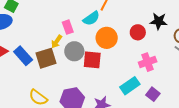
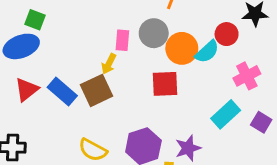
cyan semicircle: (91, 18) -> (207, 52), moved
pink rectangle: (68, 27) -> (122, 40), turned 32
gray circle: (74, 51) -> (154, 33), moved

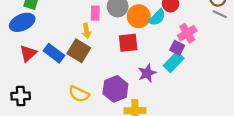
yellow arrow: (109, 64) -> (86, 31), turned -32
brown square: (97, 90) -> (79, 51), turned -30
purple square: (261, 122) -> (177, 48), moved
purple star: (188, 148) -> (147, 73), moved

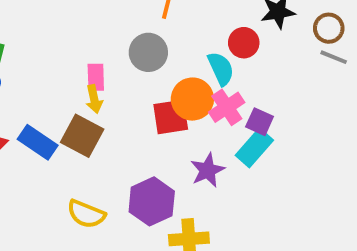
pink rectangle: (95, 13) -> (96, 77), moved
orange circle: (139, 16) -> (192, 99), moved
cyan semicircle: (157, 17) -> (221, 69), turned -66
pink cross: (187, 33) -> (227, 107), moved

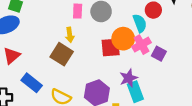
pink rectangle: (96, 77) -> (78, 11), moved
blue rectangle: (38, 142) -> (32, 83), moved
cyan rectangle: (254, 148) -> (135, 92), moved, turned -66

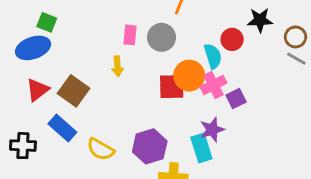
brown square: (62, 54) -> (74, 91), moved
purple square: (159, 54) -> (236, 99), turned 32
purple star: (129, 78) -> (212, 130), moved

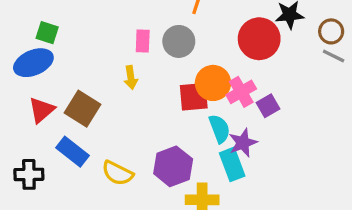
red circle: (232, 39) -> (259, 39), size x1.6
cyan semicircle: (213, 56) -> (219, 129), moved

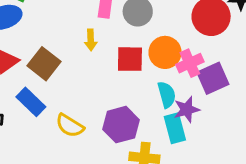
red square: (194, 97) -> (130, 59), moved
purple square: (268, 106) -> (213, 78), size x1.5

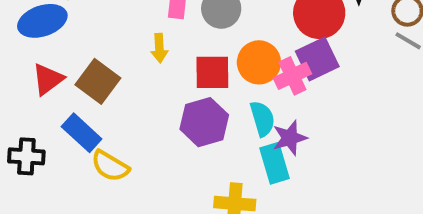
purple square: (213, 78) -> (317, 59), moved
purple hexagon: (121, 125) -> (204, 122), moved
yellow semicircle: (70, 126) -> (110, 166), moved

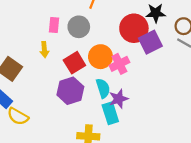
purple square: (317, 59) -> (150, 42), moved
red square: (212, 72) -> (74, 63), turned -30

